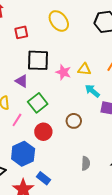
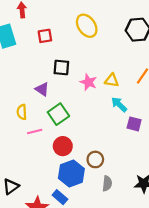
black square: (38, 60) -> (61, 68), size x0.7
pink line: (17, 120) -> (35, 131), turned 40
brown circle: (74, 121) -> (95, 159), moved
blue hexagon: (23, 154) -> (71, 174), moved

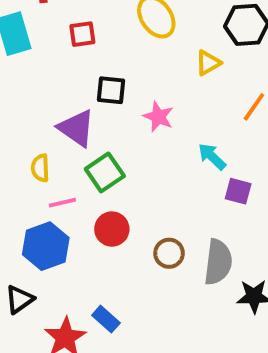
yellow triangle: (112, 80) -> (208, 63), moved, turned -40
purple triangle: (42, 89) -> (77, 128), size x1.5
blue hexagon: (71, 174) -> (46, 246), moved
gray semicircle: (107, 183) -> (218, 262), moved, size x1.6

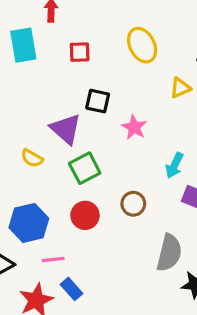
cyan arrow: (212, 157) -> (174, 165), turned -115
yellow semicircle: (40, 168) -> (32, 158), turned -65
pink line: (62, 203) -> (53, 259), moved
brown circle: (169, 253) -> (133, 204), moved

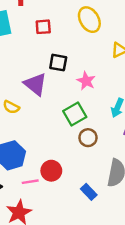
green square: (85, 168) -> (75, 114), moved
red circle: (85, 215) -> (51, 171), moved
blue rectangle: (71, 289) -> (89, 192), moved

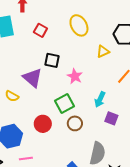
red square: (43, 27) -> (40, 30), turned 32
red circle: (51, 171) -> (43, 124), moved

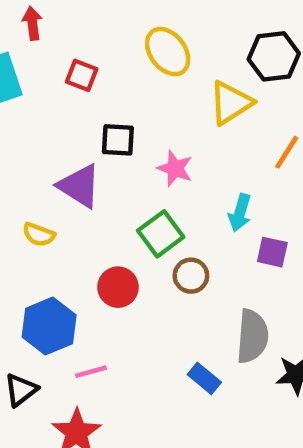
yellow triangle: (103, 52) -> (231, 103), size x1.5

